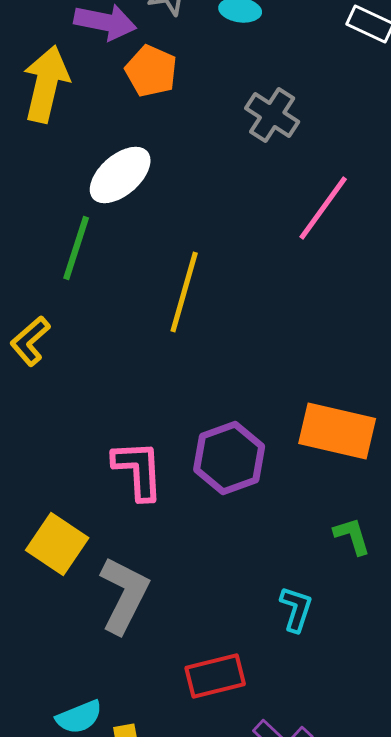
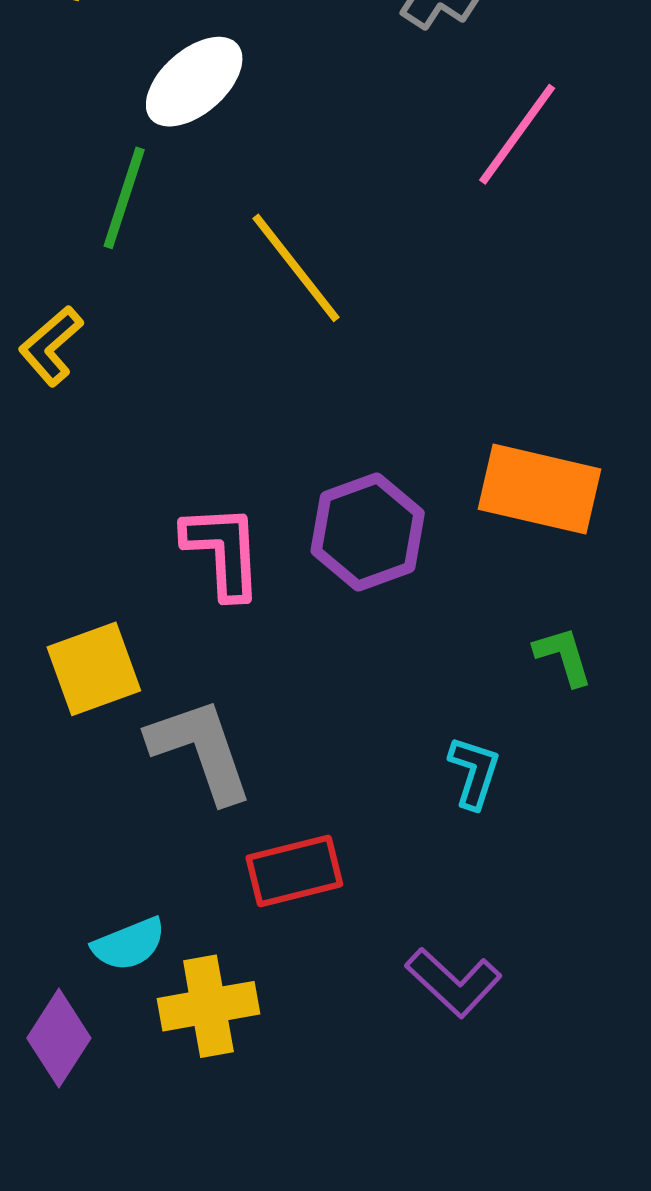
yellow line: (184, 292) -> (296, 268), turned -54
yellow square: (57, 544) -> (94, 669), turned 36
gray L-shape: (124, 595) -> (201, 750), turned -46
red rectangle: (215, 676) -> (294, 871), moved

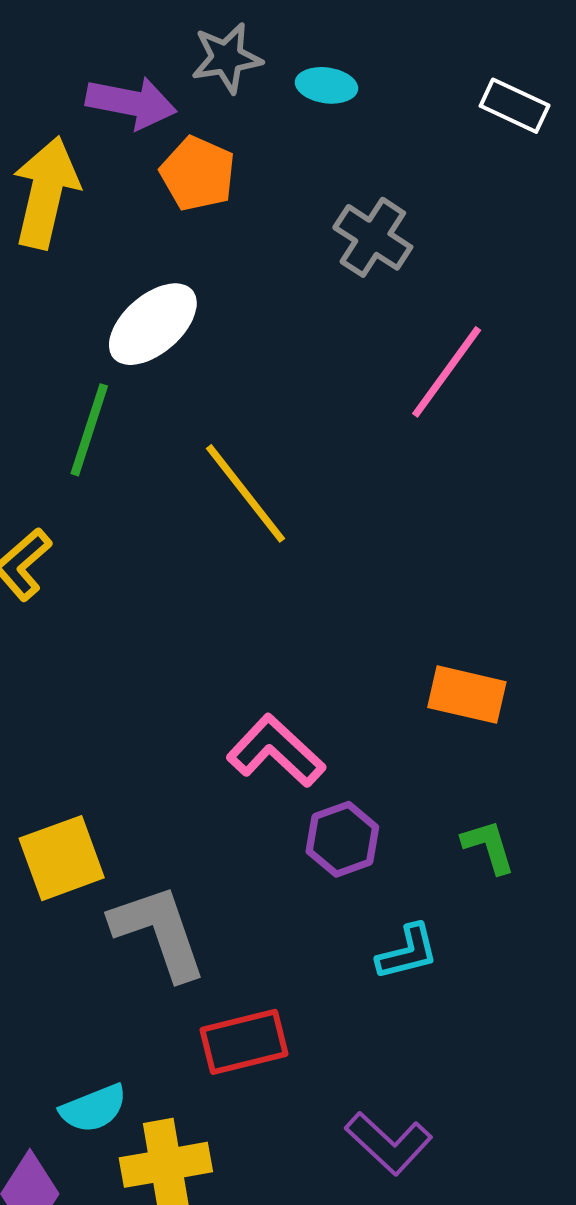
orange rectangle: (539, 489) -> (467, 695), size x0.7
purple hexagon: (368, 532) -> (342, 839), moved, size x0.7
pink L-shape: (223, 551) -> (276, 751), moved, turned -44
cyan L-shape: (474, 772) -> (408, 952), turned 58

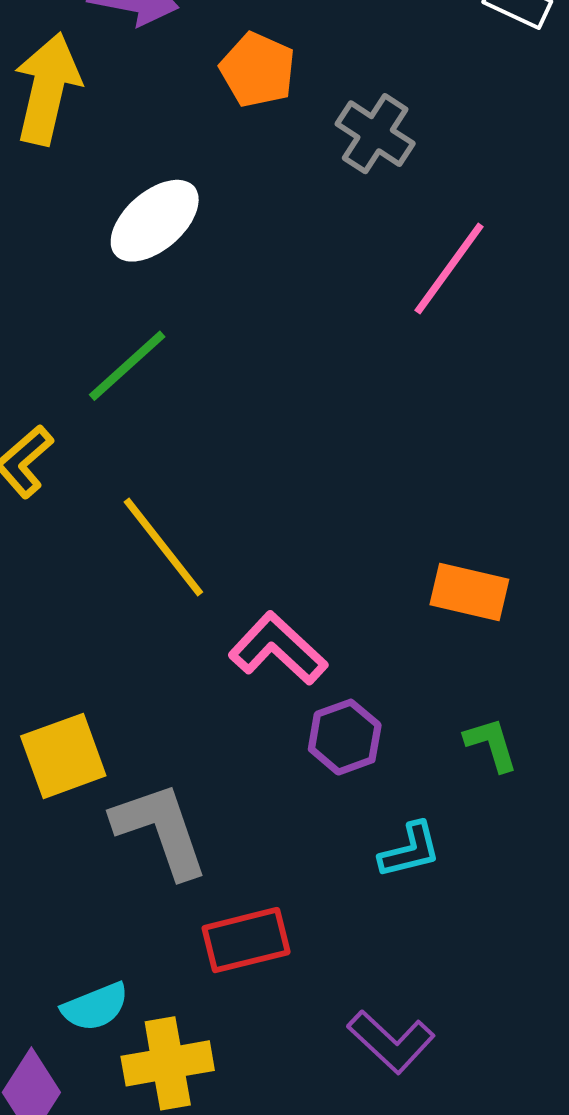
orange pentagon: (198, 174) -> (258, 70), moved
green line: (89, 430) -> (127, 366), moved, turned 30
yellow line: (245, 493) -> (163, 547), moved

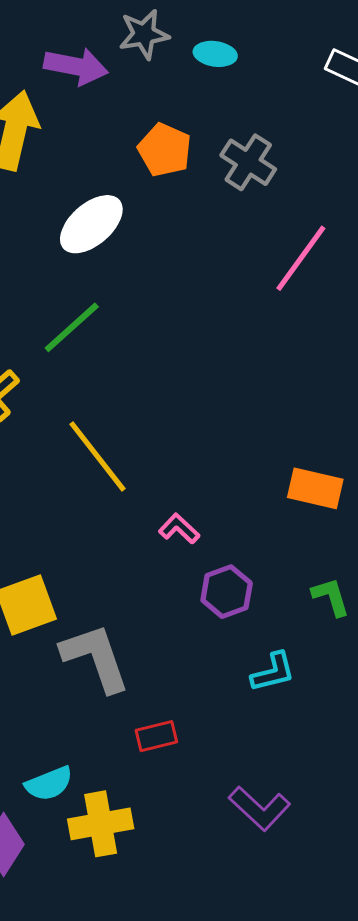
orange pentagon: (258, 70) -> (165, 150), moved
pink L-shape: (278, 649) -> (179, 529), size x0.6
red rectangle: (246, 940) -> (156, 736), size x0.7

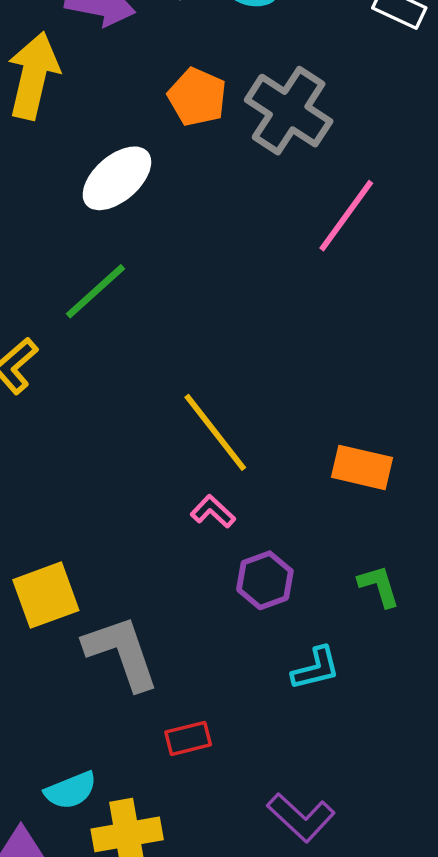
gray cross: (248, 162) -> (289, 111), size x1.4
yellow line: (98, 456) -> (215, 432), moved

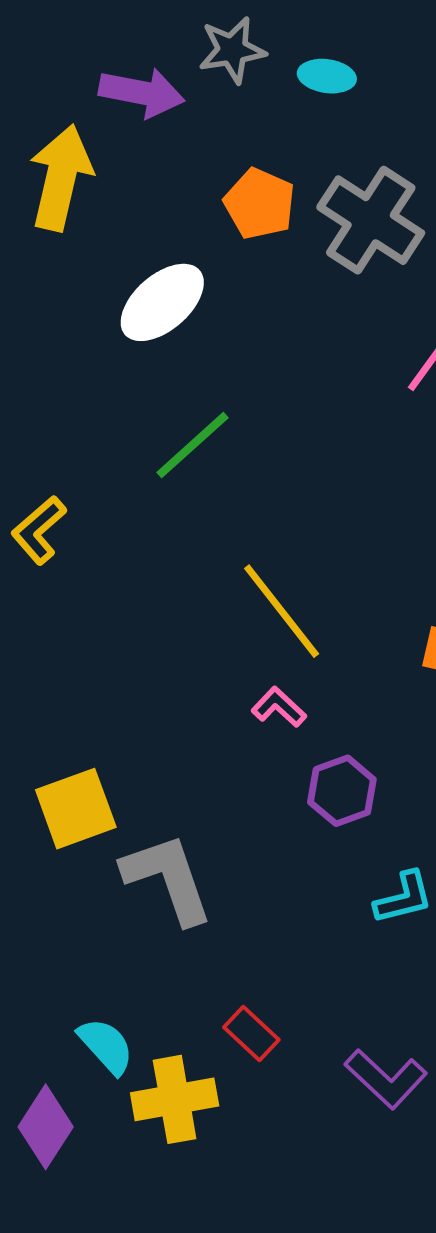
green line: (95, 291) -> (192, 445), moved
red rectangle: (188, 738) -> (251, 1034), moved, turned 57
cyan semicircle: (71, 790) -> (106, 1046), turned -110

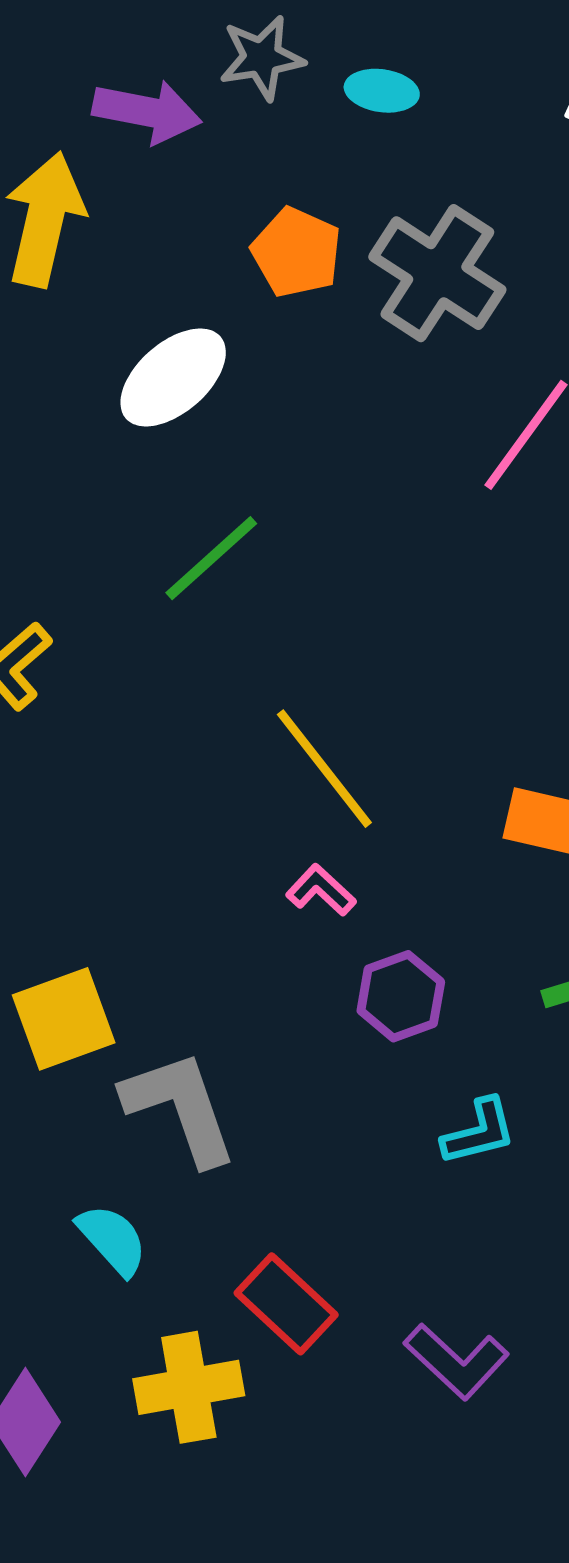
red rectangle: (251, 1034) -> (286, 1304), size x1.4
cyan semicircle: (106, 1046) -> (112, 1240), moved

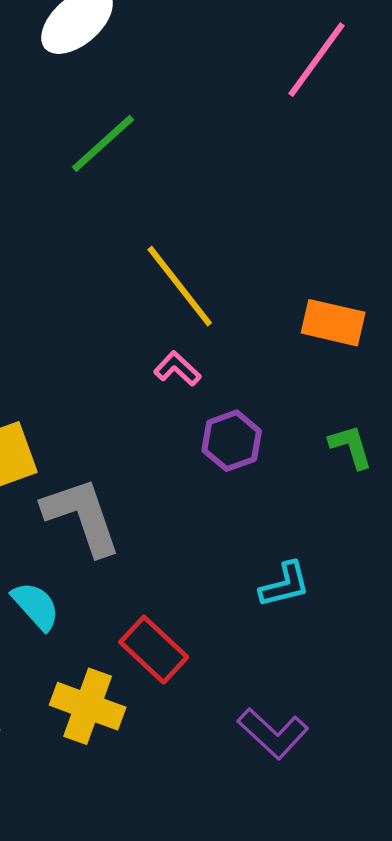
cyan L-shape: (479, 1132) -> (285, 585), moved
purple L-shape: (456, 1361) -> (273, 733), moved
yellow cross: (189, 1387) -> (88, 706), turned 30

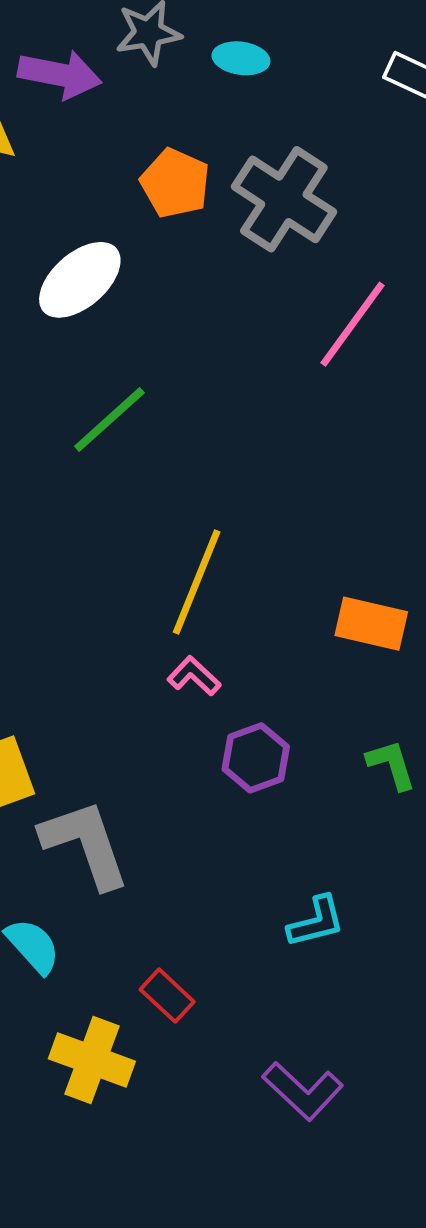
yellow line: (180, 286) -> (197, 582), turned 60
red rectangle: (154, 650) -> (167, 996), size x0.7

